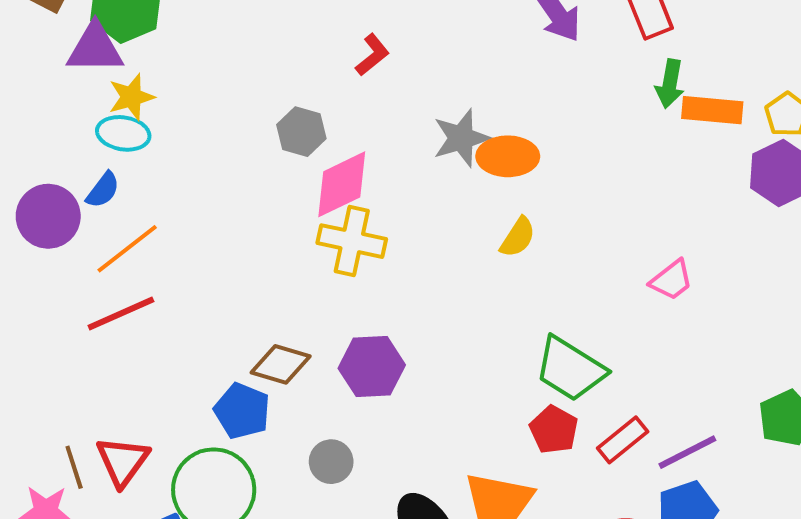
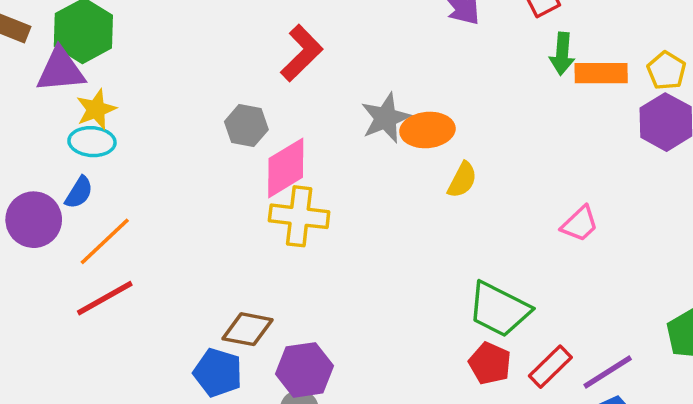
red L-shape: (372, 55) -> (302, 53), size x1.5
yellow semicircle: (518, 237) -> (462, 180), moved
purple hexagon: (372, 367) -> (304, 370), moved

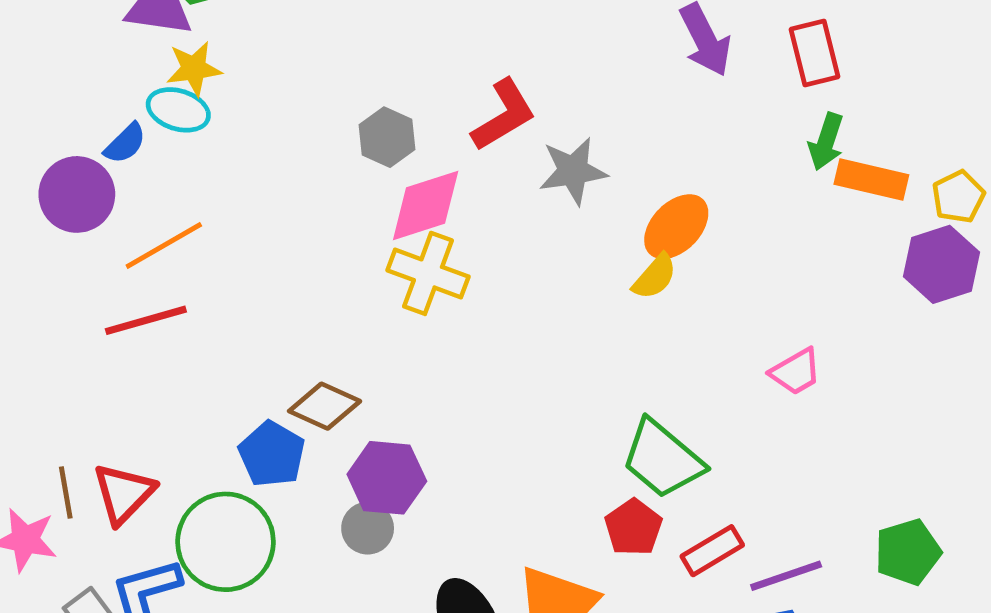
red L-shape: (302, 53) -> (504, 115), moved
orange ellipse: (427, 130) -> (676, 227), moved, turned -54
blue semicircle: (79, 192) -> (125, 143), moved

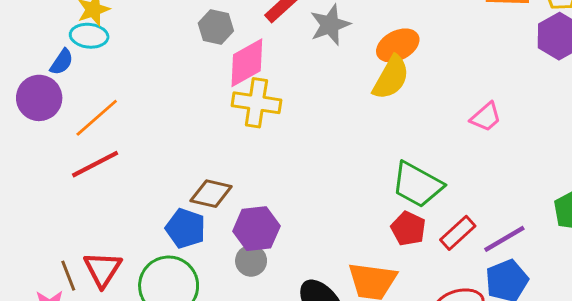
orange ellipse: (676, 227) -> (398, 45), turned 30
yellow semicircle: (655, 277) -> (391, 78), size x1.5

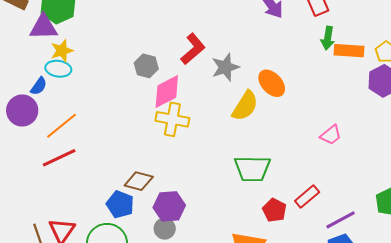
orange ellipse: (398, 45) -> (272, 83), turned 72
yellow semicircle: (391, 78) -> (245, 106), moved
green trapezoid: (417, 185) -> (252, 169), moved, turned -30
red rectangle: (458, 233) -> (307, 197), moved

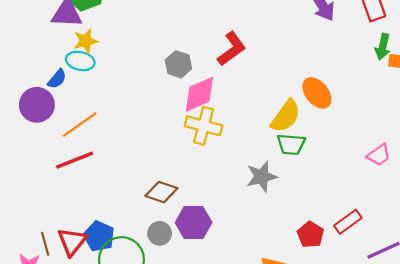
gray star: (225, 67) -> (262, 176), moved
green trapezoid: (252, 169) -> (291, 144), moved, size x0.7
blue pentagon: (120, 204) -> (99, 236), moved
gray circle: (165, 229) -> (160, 233), moved

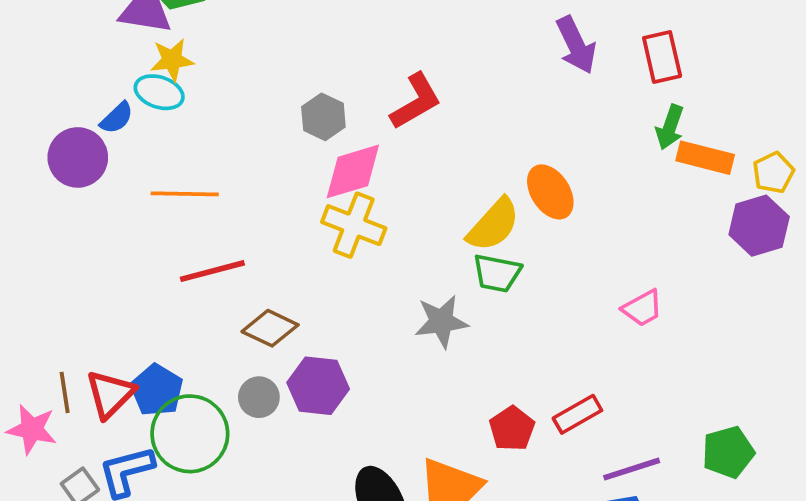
orange line: (80, 125) -> (185, 194), moved, turned 30
red line: (75, 160) -> (212, 271), moved

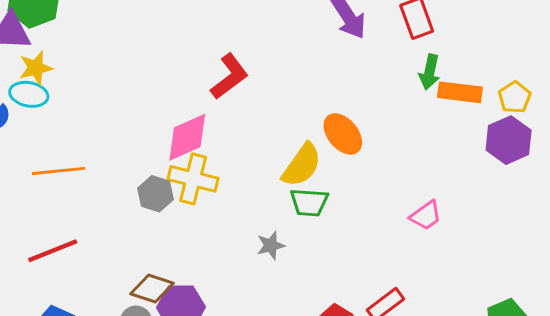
gray hexagon: (323, 117) -> (155, 194), moved
red line: (212, 271) -> (53, 251), moved
gray star: (441, 322) -> (271, 245), size x0.7
brown diamond: (270, 328) -> (152, 288), moved

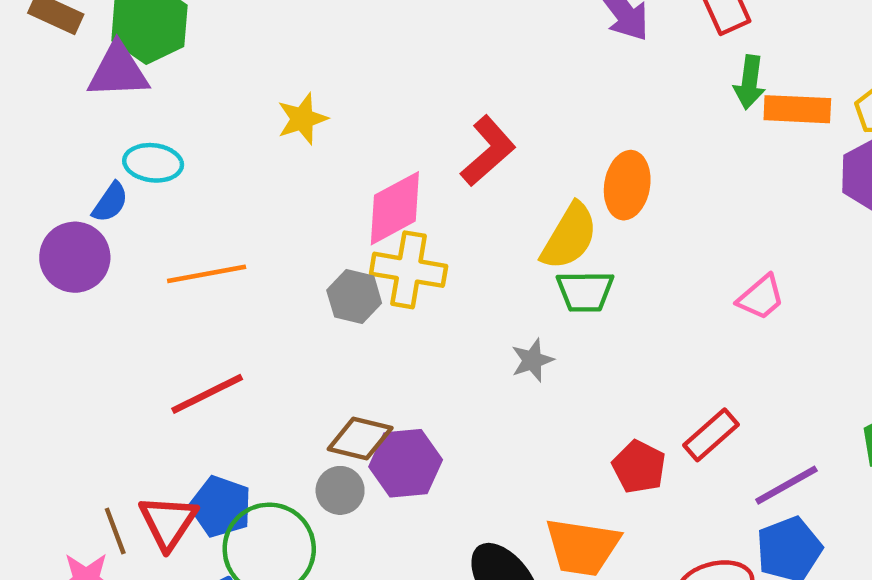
yellow star: (36, 68) -> (302, 119), moved
red L-shape: (229, 76) -> (488, 151), moved
orange ellipse: (343, 134) -> (627, 185), turned 54

